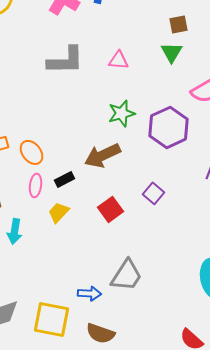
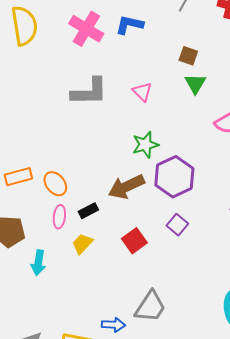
brown square: (179, 24) -> (188, 56), moved, turned 30
pink triangle: (119, 60) -> (142, 92), turned 40
purple hexagon: (169, 127) -> (174, 177), moved

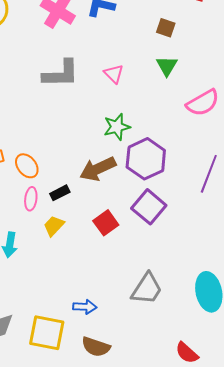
brown square: (188, 56) -> (166, 28), moved
purple square: (177, 225) -> (149, 207), size x1.6
gray trapezoid: (150, 307) -> (147, 289), moved

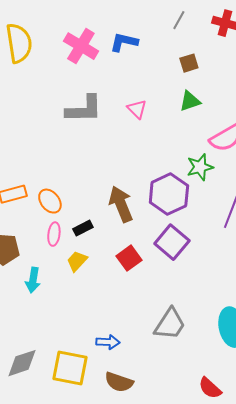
brown square: (166, 28) -> (189, 63), turned -36
green triangle: (167, 66) -> (190, 101), turned 40
green star: (117, 127) -> (200, 167), moved
brown arrow: (98, 169) -> (121, 204), turned 93

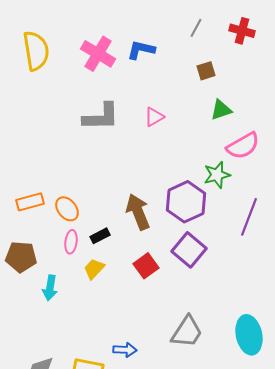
green triangle: (190, 101) -> (221, 110), moved
pink triangle: (137, 109) -> (154, 117), turned 45

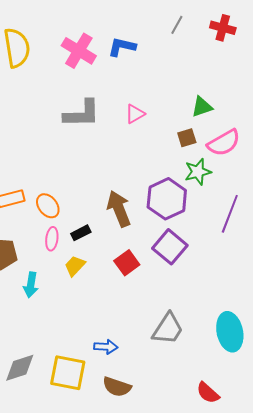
brown square: (206, 71) -> (187, 138), moved

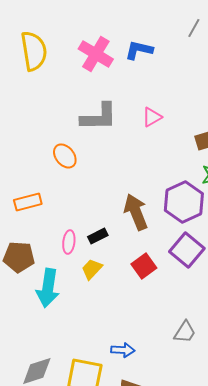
orange ellipse: (48, 206) -> (65, 156), moved
cyan arrow: (31, 285) -> (48, 288), size x1.5
gray trapezoid: (168, 329) -> (185, 332), size x0.7

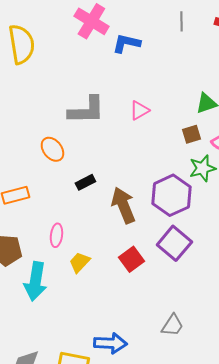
gray line: (194, 28) -> (181, 21), turned -30
pink cross: (96, 54) -> (91, 21), moved
black rectangle: (98, 236) -> (85, 182), moved
blue arrow: (123, 350) -> (110, 343), size x1.4

